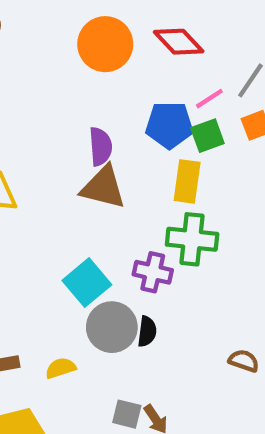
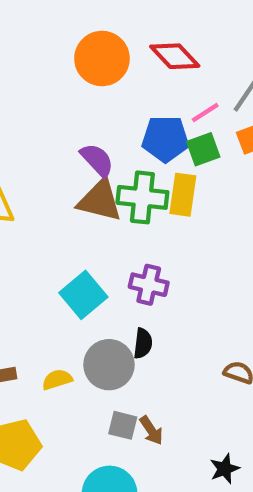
purple semicircle: (100, 147) -> (97, 160), turned -39
green cross: (192, 239) -> (142, 197), moved
gray circle: (112, 327) -> (109, 365), moved

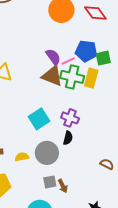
pink line: (205, 113) -> (68, 61), moved
black semicircle: (143, 343) -> (68, 138), moved
gray square: (123, 425) -> (50, 182), turned -32

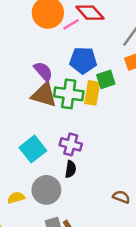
green square: (103, 58) -> (106, 79), moved
pink line: (68, 61) -> (71, 24), moved

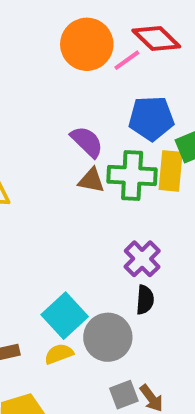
brown triangle: (44, 95) -> (91, 180), size x0.6
purple cross: (71, 144) -> (142, 259), turned 35
cyan square: (33, 149) -> (65, 316), moved

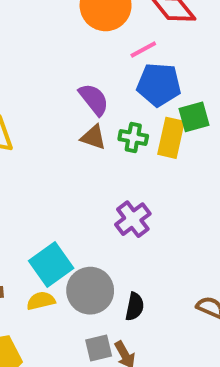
pink line: (127, 60) -> (143, 49), moved
green cross: (132, 175) -> (133, 137), size x0.6
black semicircle: (145, 300) -> (135, 307), moved

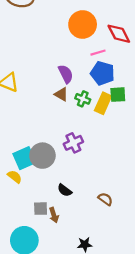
gray circle: (90, 291) -> (42, 156), moved
yellow semicircle: (41, 301) -> (15, 177), turned 40
black semicircle: (135, 307) -> (65, 190), turned 104

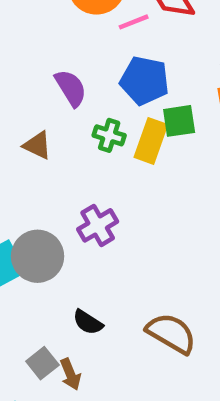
pink line: (98, 53) -> (134, 22), moved
brown triangle: (61, 94) -> (37, 145), moved
brown semicircle: (105, 199) -> (171, 333), size x1.6
gray square: (41, 209) -> (42, 363), turned -32

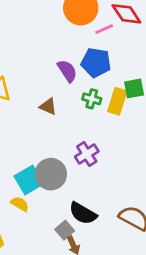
blue pentagon: (145, 81) -> (96, 63), moved
black semicircle: (88, 322) -> (83, 213), size x1.5
gray square: (42, 363) -> (65, 230), moved

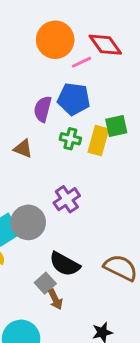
purple semicircle: (67, 71) -> (43, 109), turned -130

